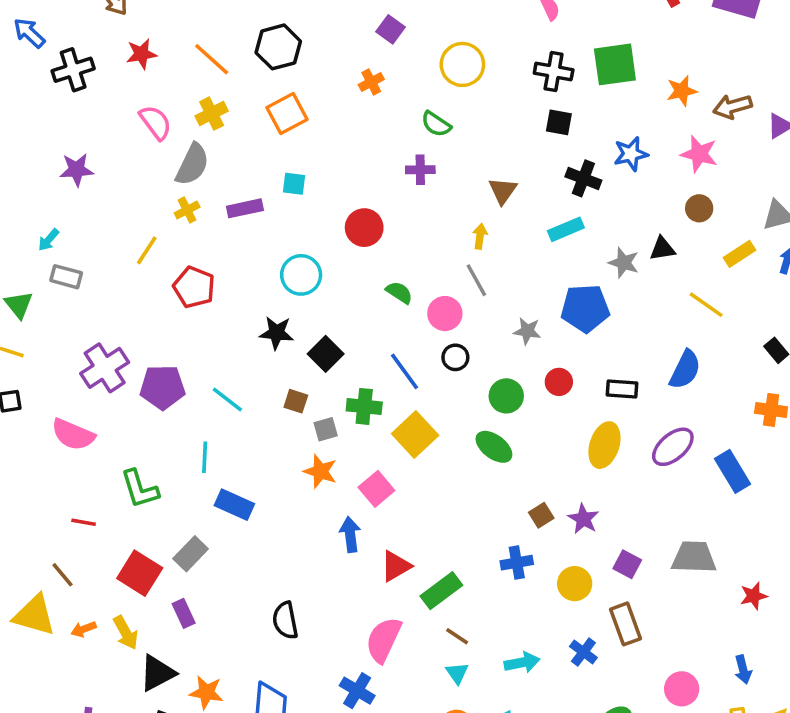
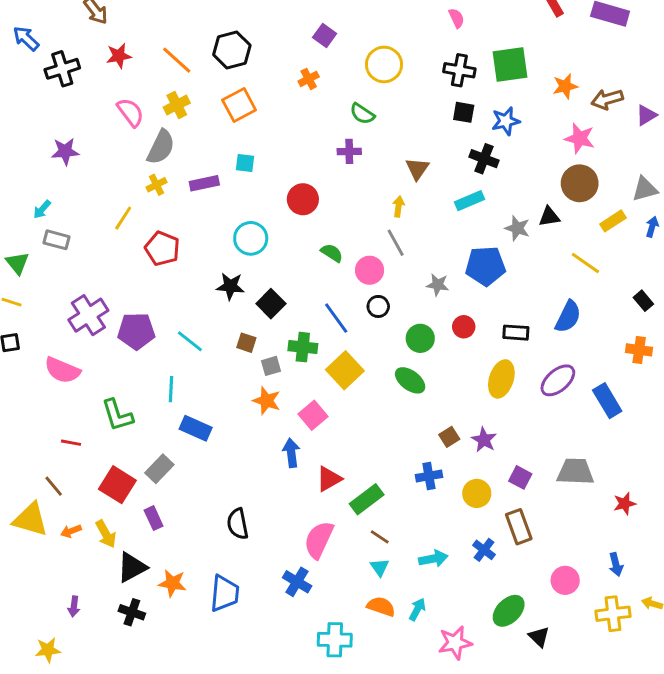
blue star: (631, 154) -> (506, 121), moved
brown circle: (699, 208) -> (580, 183), size x1.6

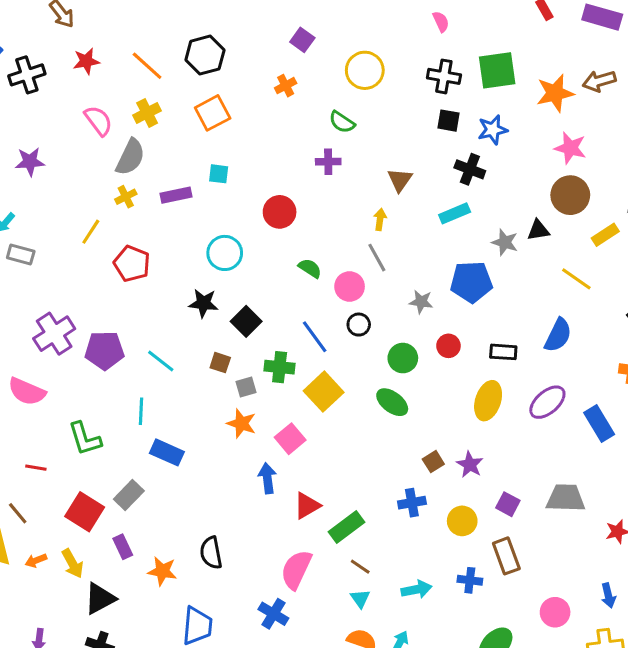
orange star: (565, 86) -> (555, 93), size x1.4
brown arrow: (607, 99) -> (599, 81), moved
blue cross: (484, 550) -> (470, 580), turned -30
orange star: (172, 583) -> (162, 571), moved

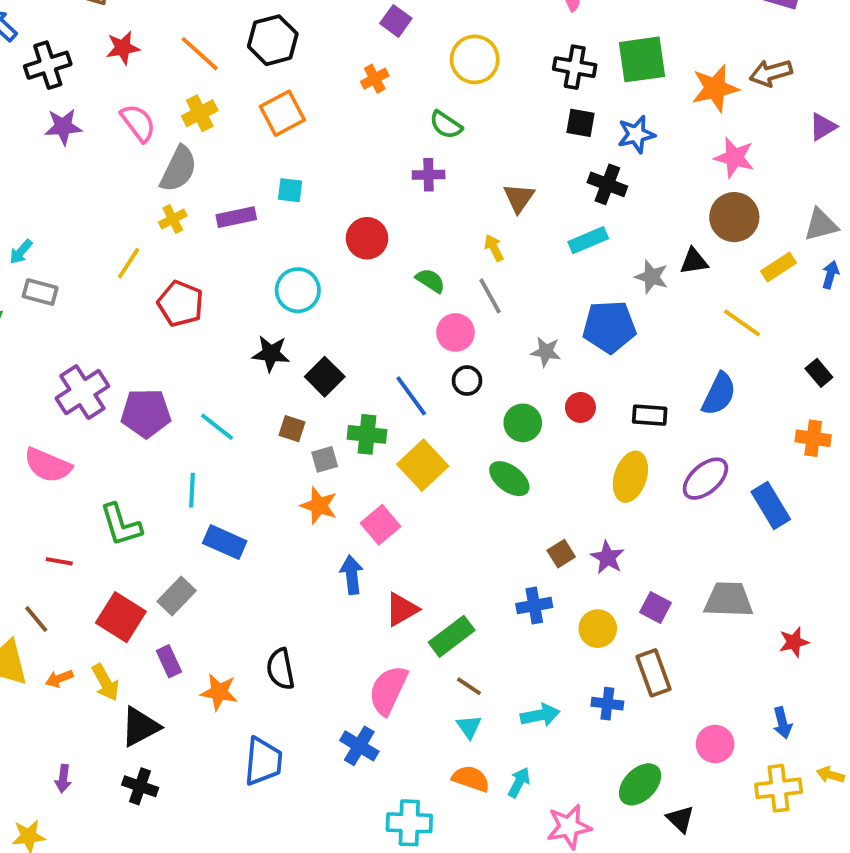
purple star: (30, 162) -> (63, 127), moved
yellow arrow: (380, 220) -> (494, 248), turned -35
green semicircle: (310, 268) -> (430, 281), moved

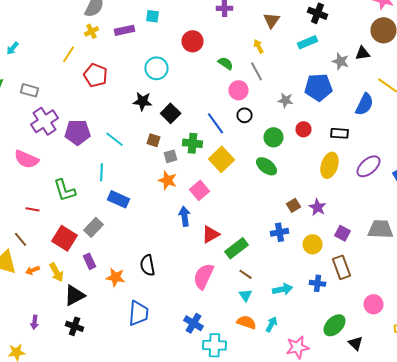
gray rectangle: (40, 292) -> (30, 90), moved
blue semicircle: (719, 394) -> (364, 104), moved
blue cross: (359, 746) -> (194, 323), moved

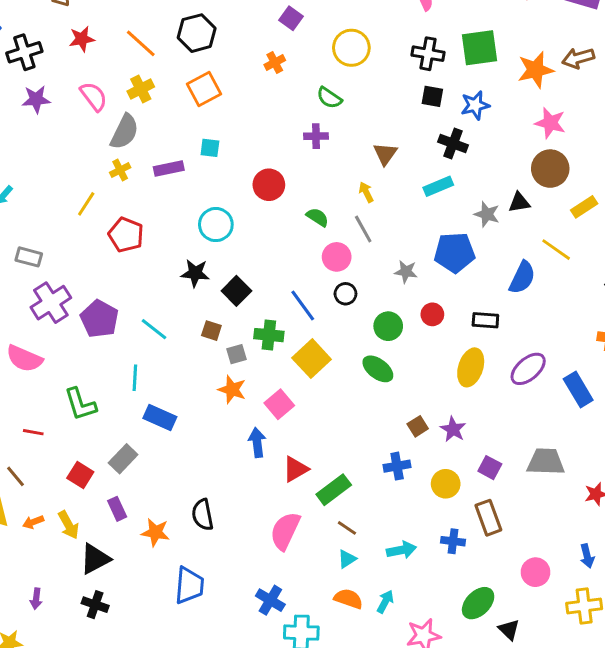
purple pentagon: (78, 132) -> (99, 319), turned 30
red square: (64, 238) -> (80, 475), size x0.7
cyan triangle: (246, 295) -> (347, 559), turned 32

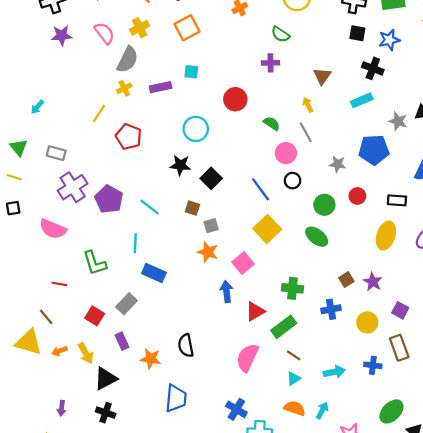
green cross: (269, 335) -> (292, 288), moved

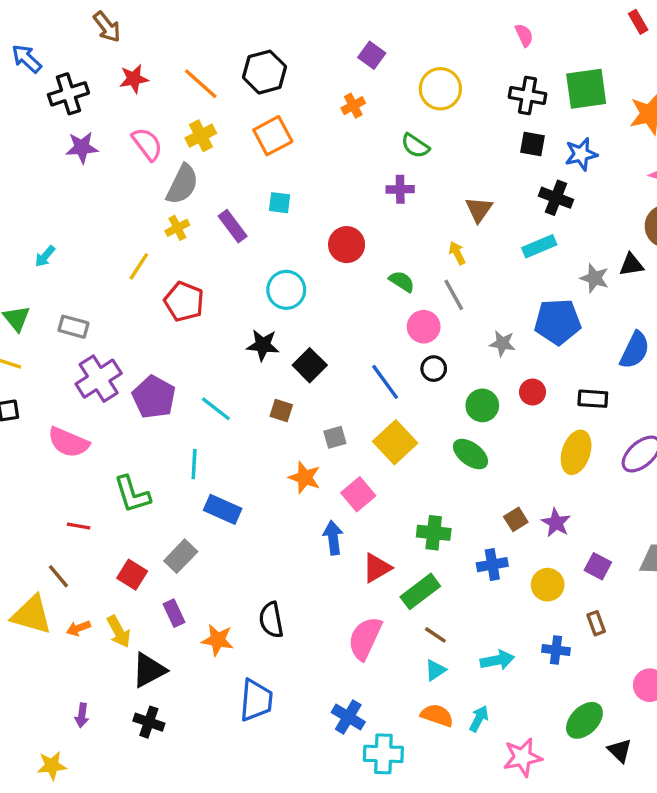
purple rectangle: (161, 87) -> (233, 226), turned 65
gray square: (211, 226) -> (335, 437), moved
brown rectangle: (399, 348) -> (596, 623), size x0.6

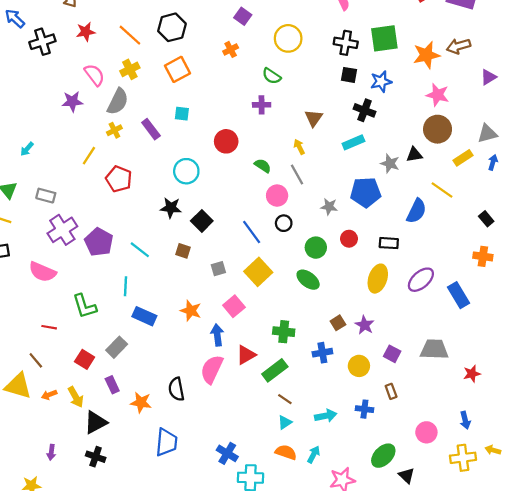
purple star: (82, 147) -> (72, 101), moved
orange star: (305, 477) -> (191, 311), moved
pink semicircle: (365, 638) -> (212, 369), moved

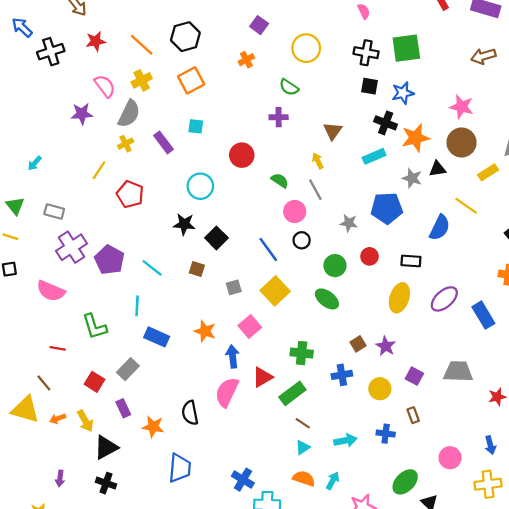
orange star: (426, 55) -> (416, 138), moved

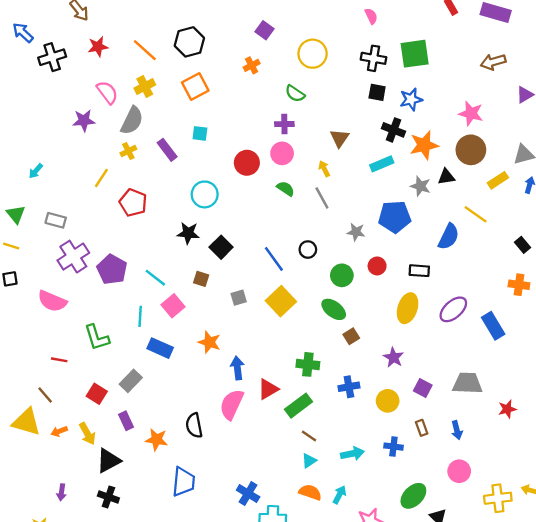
pink circle: (295, 212) -> (282, 153), moved
pink square: (250, 327) -> (173, 306), moved
brown square: (358, 344) -> (351, 336), moved
blue arrow: (490, 445) -> (457, 430), moved

